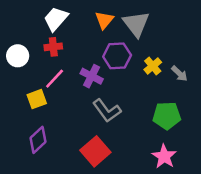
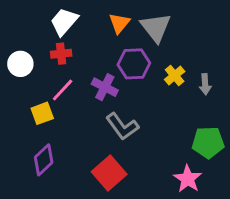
gray arrow: (179, 74) -> (205, 84), turned 42
green pentagon: (167, 116) -> (208, 142), moved

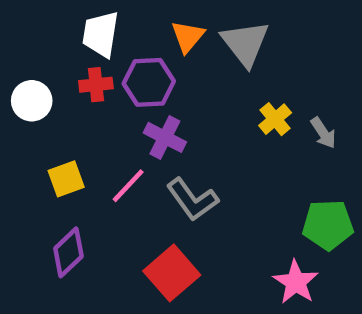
white trapezoid: (64, 22) -> (101, 34), turned -32
purple hexagon: (134, 64) -> (149, 82), moved
gray arrow: (205, 84) -> (323, 133), turned -30
pink line: (63, 90) -> (128, 186), moved

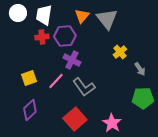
white circle: (32, 101) -> (18, 13), moved
gray arrow: (323, 133) -> (140, 69), moved
pink star: (296, 282) -> (112, 123), moved

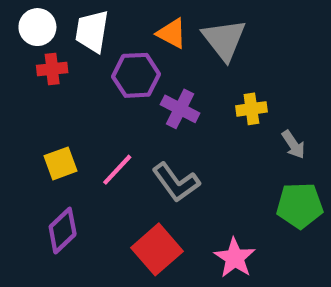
orange triangle: (82, 16) -> (172, 33), turned -42
red cross: (42, 37) -> (52, 69), moved
yellow cross: (120, 52) -> (251, 109), turned 32
purple cross: (72, 60) -> (180, 109), moved

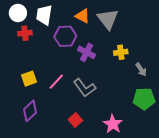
red square: (157, 249) -> (75, 120), size x0.6

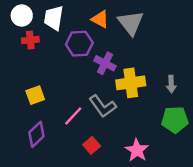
yellow cross: (121, 52) -> (131, 83), moved, size x1.6
gray arrow: (141, 70) -> (171, 84), turned 32
pink line: (56, 82) -> (73, 116), moved

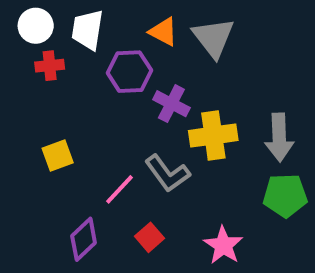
gray arrow: (171, 84) -> (279, 137), size x1.6
purple diamond: (36, 134) -> (84, 239), moved

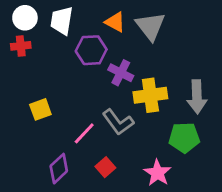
red cross: (50, 66) -> (21, 46), moved
green pentagon: (285, 195) -> (184, 138), moved

